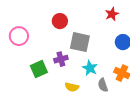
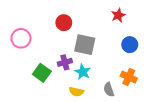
cyan star: (90, 68) -> (83, 72), moved
green square: (39, 69) -> (42, 73), turned -30

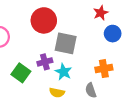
red circle: (64, 23) -> (44, 20), size x1.5
blue circle: (130, 45) -> (113, 34), moved
orange cross: (129, 77) -> (104, 69), moved, turned -35

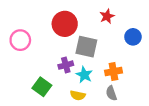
red star: (101, 13) -> (107, 16), moved
orange cross: (104, 69) -> (113, 72), moved
green square: (21, 73) -> (42, 87), moved

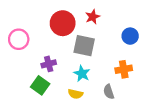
red star: (107, 16) -> (93, 17), moved
purple cross: (66, 65) -> (49, 64), moved
orange cross: (113, 72) -> (124, 69), moved

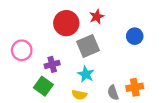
pink circle: (19, 39) -> (22, 50), moved
gray square: (84, 46) -> (88, 46), turned -35
orange cross: (124, 69) -> (135, 87), moved

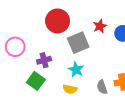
red star: (97, 17) -> (100, 26), moved

